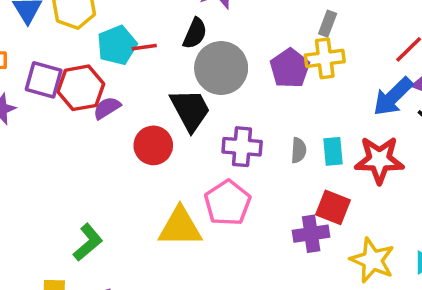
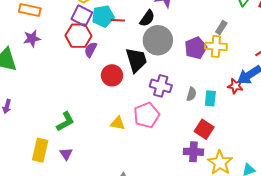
purple square: (44, 80) -> (82, 16), moved
purple semicircle: (107, 108) -> (91, 50), turned -42
red star: (379, 160) -> (235, 86), moved, size x0.6
yellow triangle: (180, 227) -> (118, 123), size x0.6
purple cross: (311, 234) -> (193, 152), moved

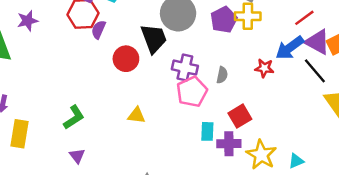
red star: (235, 86) -> (264, 68), moved
cyan rectangle: (210, 98) -> (207, 131), moved
pink pentagon: (147, 115) -> (192, 92), moved
red square: (204, 129) -> (240, 116), turned 30
yellow rectangle: (40, 150) -> (20, 134), moved

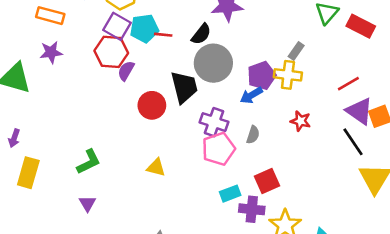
blue arrow: (290, 48) -> (251, 95), moved, size x0.7
red star: (264, 68) -> (301, 121), moved
cyan rectangle: (207, 131) -> (230, 194), turned 60

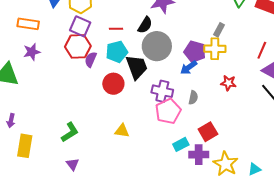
cyan pentagon: (144, 28) -> (117, 52), moved
purple pentagon: (262, 76) -> (195, 52), turned -30
red line: (348, 84) -> (262, 50), turned -30

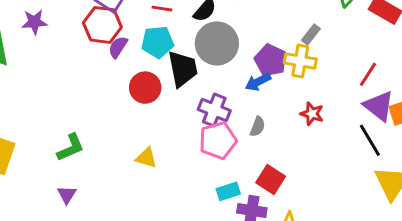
red square: (208, 132) -> (271, 179), turned -36

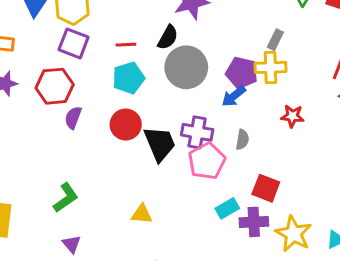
red hexagon: (102, 25) -> (55, 86), moved
purple semicircle: (118, 47) -> (73, 118), moved
black trapezoid: (183, 69) -> (160, 144), moved
yellow triangle: (146, 158) -> (142, 214), moved

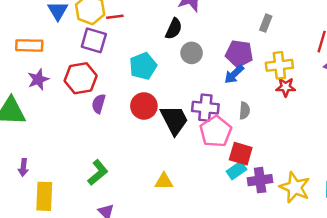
red line: (126, 45) -> (115, 17), moved
gray circle: (186, 67) -> (192, 53), size x0.6
yellow cross: (270, 67) -> (279, 65), moved
red square: (266, 188) -> (241, 154), moved

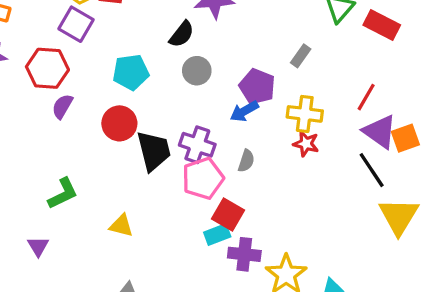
green L-shape: (98, 173) -> (63, 194), moved

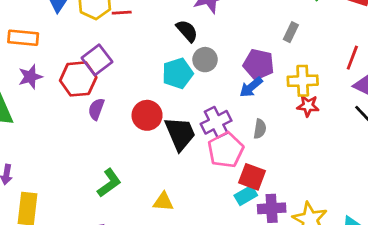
purple square: (76, 24) -> (97, 60), moved, turned 32
black semicircle: (182, 34) -> (187, 31), turned -70
cyan pentagon: (131, 72) -> (178, 73), moved
purple cross: (197, 145) -> (216, 122), turned -36

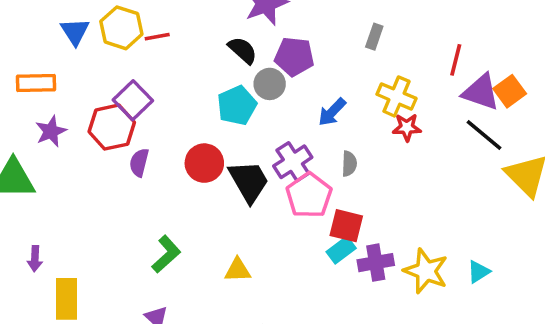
purple pentagon: (259, 64) -> (294, 57), moved
yellow cross: (303, 81) -> (396, 96), turned 32

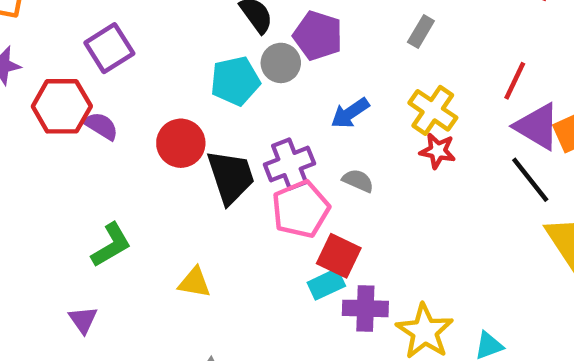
red hexagon: (112, 127) -> (62, 106), moved
purple semicircle: (139, 163) -> (101, 126), turned 96
gray semicircle: (349, 164) -> (358, 181), turned -80

